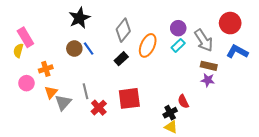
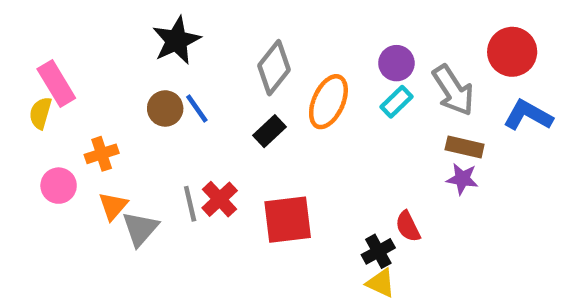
red cross: (99, 108) -> (220, 199), moved

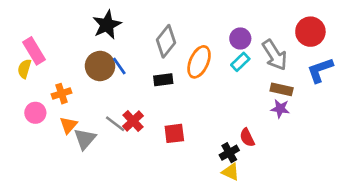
brown circle: (165, 108) -> (100, 66), size x1.4
blue L-shape: (528, 115) -> (320, 70), turned -48
black rectangle: (269, 131) -> (163, 80), turned 36
gray line: (190, 204) -> (115, 124), turned -40
red square: (288, 220) -> (174, 133), size x0.7

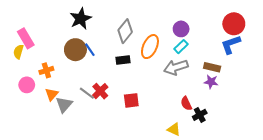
gray arrow: (275, 55) -> (176, 67), moved, turned 105
blue L-shape: (320, 70) -> (231, 44), moved
black cross: (229, 153) -> (200, 115), moved

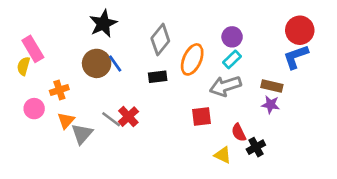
red square: (131, 100) -> (201, 117), moved
yellow triangle: (174, 129) -> (223, 155), moved

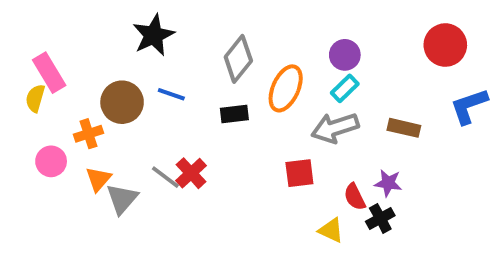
blue L-shape: (296, 57) -> (469, 106), moved
brown circle: (97, 63) -> (122, 102), moved
blue line: (115, 63) -> (171, 94), turned -36
purple star: (271, 105) -> (388, 183), moved

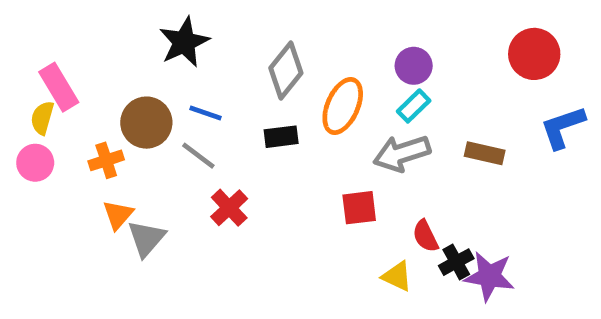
pink circle: (51, 161) -> (35, 163), moved
gray line: (165, 177) -> (198, 156), moved
purple star: (388, 183) -> (489, 276), moved, size x1.5

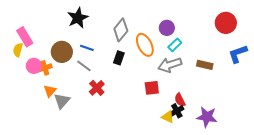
purple circle: (414, 66) -> (167, 28), moved
orange ellipse: (343, 106) -> (145, 45), turned -50
black rectangle: (281, 137) -> (119, 58), turned -64
pink circle: (35, 163) -> (34, 66), moved
black cross: (456, 262) -> (177, 111), moved

